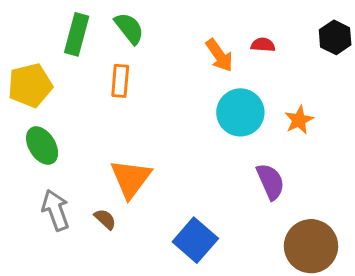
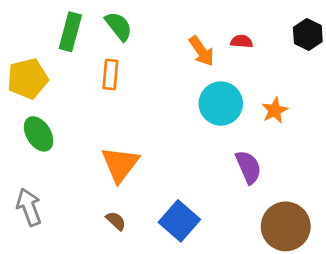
gray arrow: (56, 210) -> (29, 207), moved
brown semicircle: (105, 219) -> (116, 221), moved

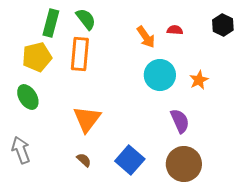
orange rectangle: (110, 75) -> (80, 54), size x1.5
yellow pentagon: (28, 79) -> (37, 57), moved
brown circle: (286, 226) -> (184, 164), moved

